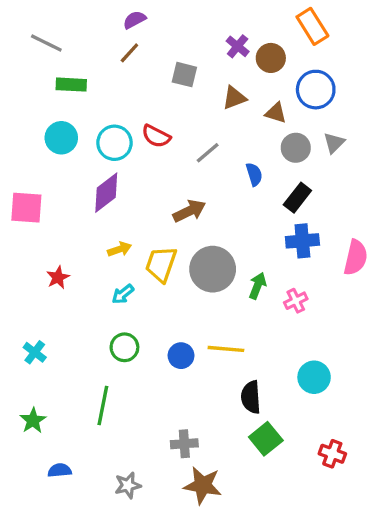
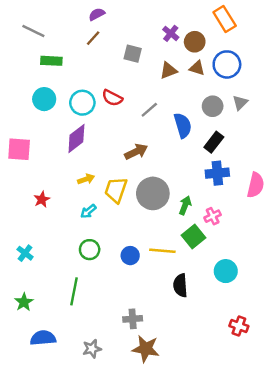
brown triangle: (276, 113) -> (197, 68), moved
blue semicircle: (254, 174) -> (183, 125), size x1.5
green square: (266, 439) -> (193, 236), moved
blue semicircle: (60, 470) -> (43, 338), size x1.5

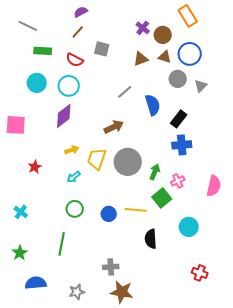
gray square: (133, 54) -> (102, 49), moved
red semicircle: (112, 98) -> (75, 60), moved
gray circle: (213, 106) -> (178, 79), moved
pink semicircle: (256, 185) -> (214, 186), moved

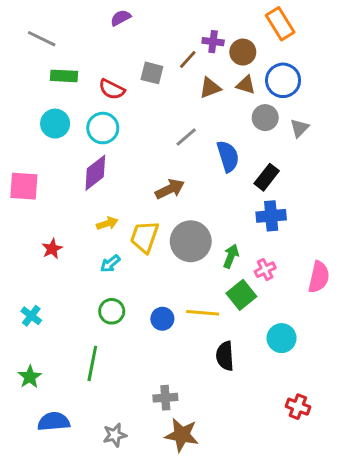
purple cross: (143, 28) -> (213, 42), turned -32
brown line: (78, 32) -> (188, 60), moved

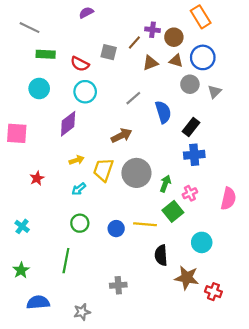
cyan circle: (103, 128) -> (85, 92), moved
brown star: (182, 435) -> (187, 278), moved

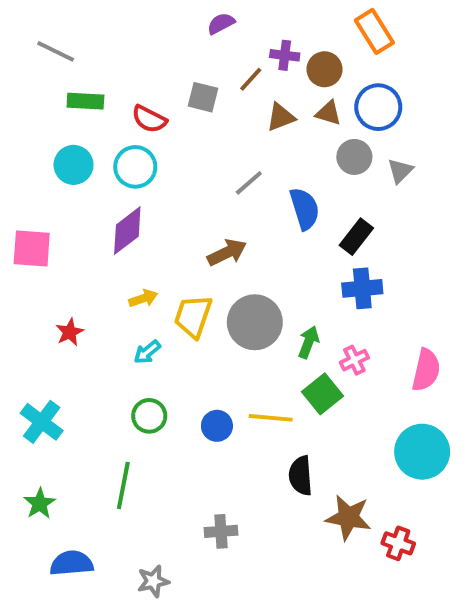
purple semicircle: (86, 13) -> (221, 23), moved
cyan circle: (85, 92) -> (135, 167), moved
cyan cross: (22, 226) -> (42, 422), size x1.5
cyan circle: (202, 242) -> (422, 452), moved, size x1.4

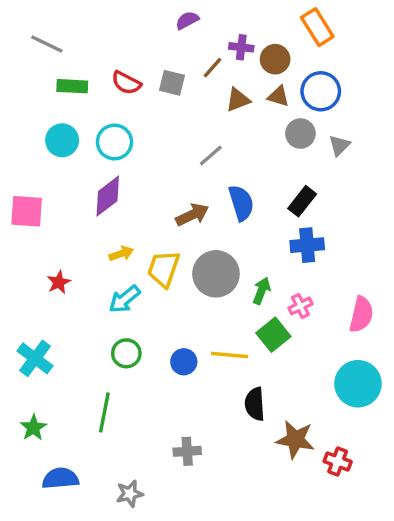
red semicircle: (149, 119) -> (126, 83), moved
blue semicircle: (305, 209) -> (241, 203), moved
cyan arrow: (147, 352) -> (125, 299), size x1.4

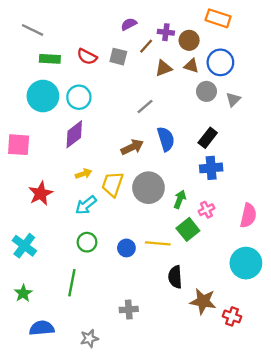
purple semicircle: (187, 20) -> (129, 24), moved
orange rectangle: (317, 27) -> (218, 18), turned -40
cyan circle: (62, 140) -> (43, 96), size x1.4
red star: (59, 282) -> (41, 193), size x1.5

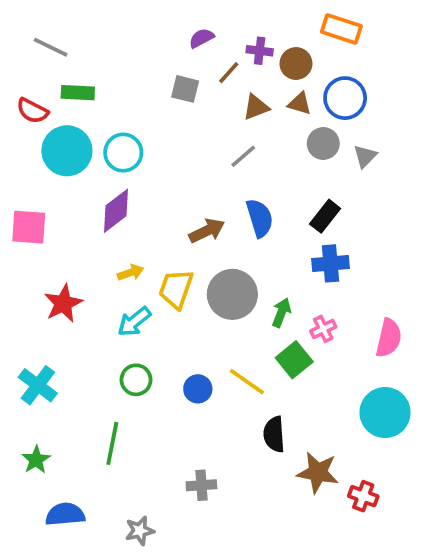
red semicircle: (87, 57) -> (32, 111), moved
gray line: (145, 106) -> (243, 156), moved
yellow line: (158, 243) -> (247, 382), turned 30

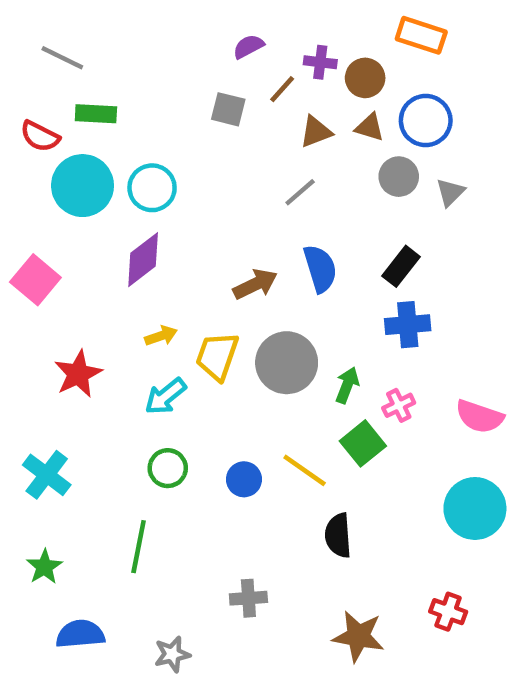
pink square: (29, 227) -> (35, 280), turned 36
pink semicircle: (389, 338) -> (479, 417), turned 96
brown star: (318, 472) -> (358, 636), moved

